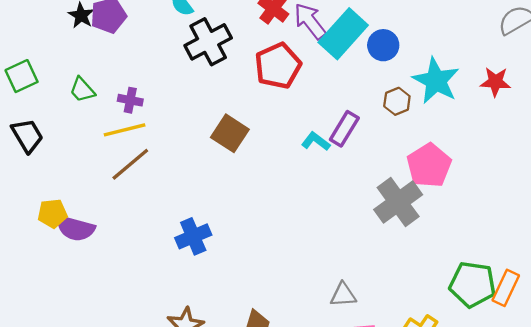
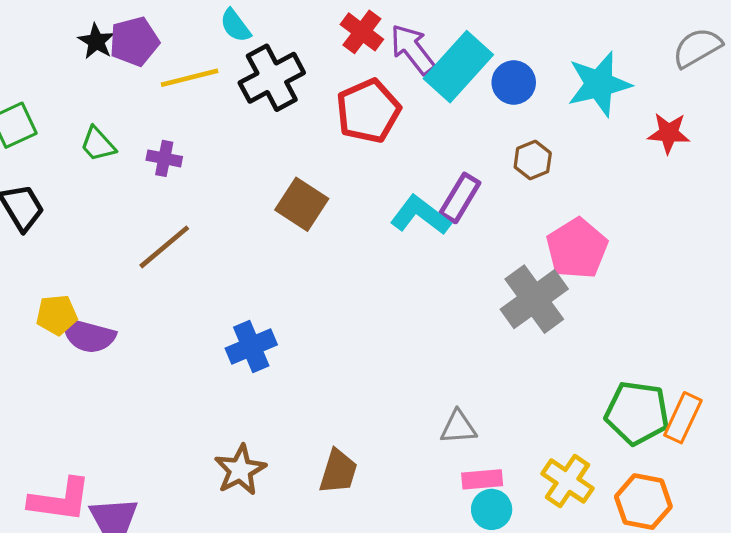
cyan star: (436, 81) -> (599, 84), moved, turned 30
yellow line: (125, 130) -> (190, 78), moved
cyan L-shape: (316, 141) -> (420, 215), size x1.5

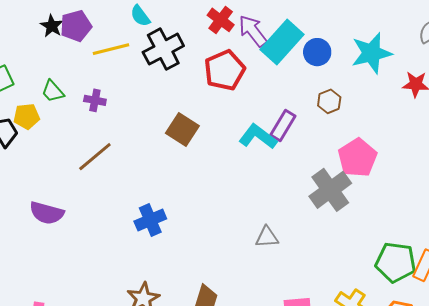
yellow pentagon: (57, 315) -> (27, 116), moved
gray triangle: (458, 427) -> (267, 237), moved

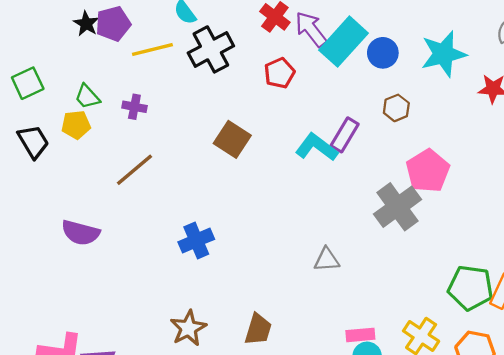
red pentagon: (225, 70) -> (279, 73), size x0.7
yellow pentagon: (27, 116) -> (76, 125), moved

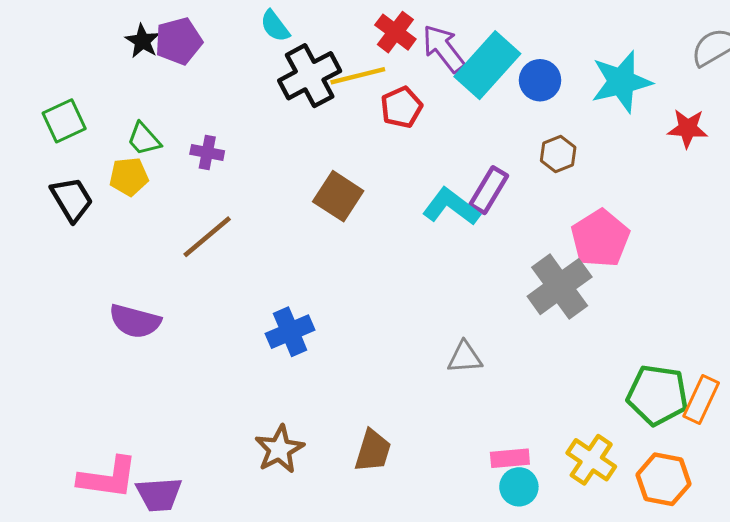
yellow line: (152, 49) -> (358, 76), moved

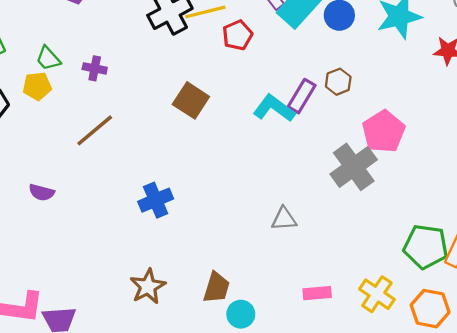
brown hexagon: (558, 154) -> (338, 82), moved
purple semicircle: (135, 321) -> (42, 192), size x0.7
cyan circle: (519, 487) -> (241, 314), moved

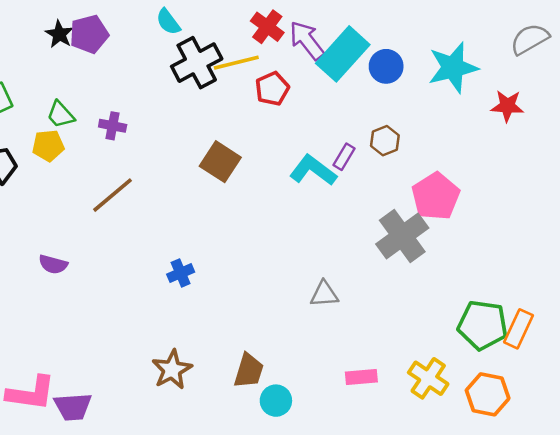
purple rectangle: (302, 96) -> (344, 157), size x0.7
blue cross: (156, 200) -> (181, 273), size x0.7

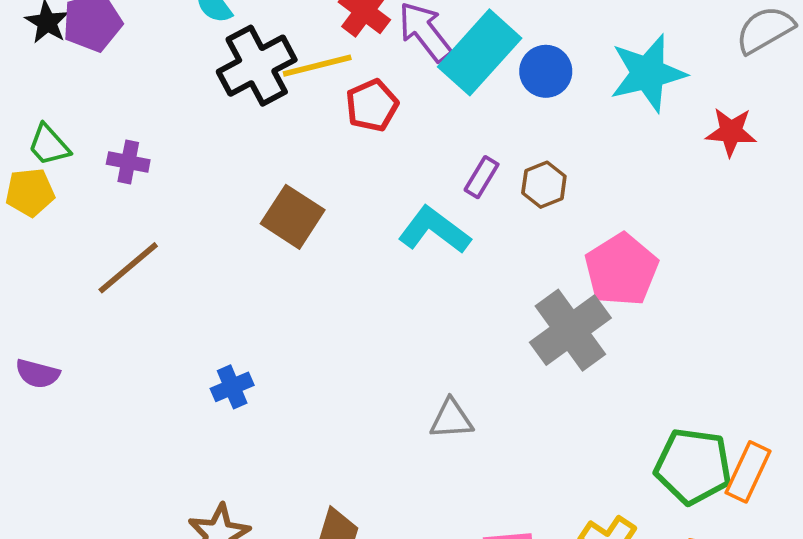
purple rectangle: (344, 157) -> (482, 177), moved

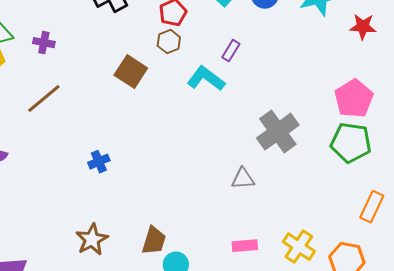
brown hexagon: (544, 185) -> (169, 42), moved
pink pentagon: (621, 270) -> (354, 99), moved
gray triangle: (451, 419) -> (243, 179), moved
green pentagon: (693, 466) -> (351, 143), moved

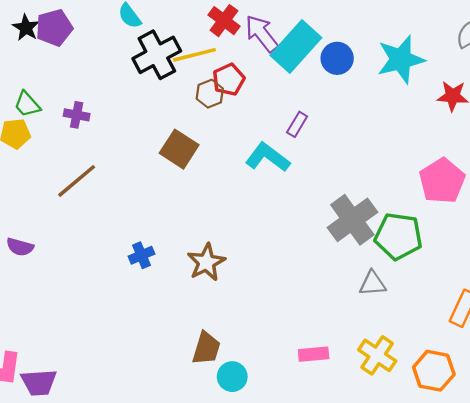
brown hexagon: (169, 42) -> (210, 94), moved
green pentagon: (351, 143) -> (398, 236), moved
gray triangle: (243, 179) -> (372, 283), moved
brown star: (92, 240) -> (206, 262), moved

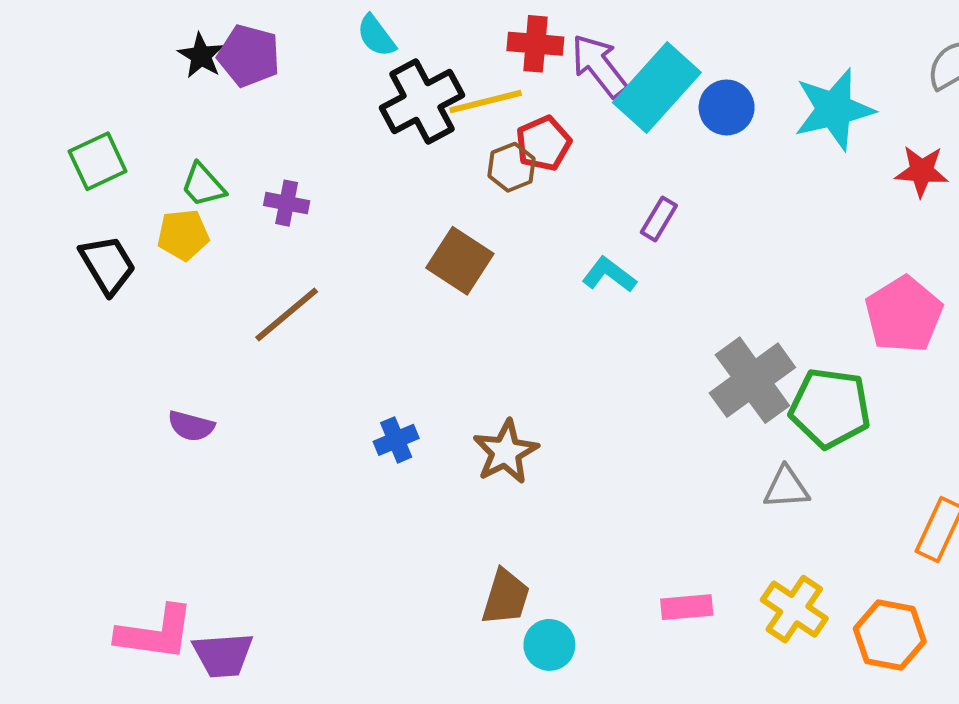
red cross: (224, 21) -> (535, 44), turned -32
purple pentagon: (54, 28) -> (249, 56), turned 30
cyan L-shape: (268, 157) -> (609, 275), size x0.7

